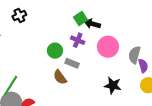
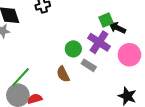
purple cross: (78, 40) -> (99, 42), size x1.5
brown semicircle: (60, 77) -> (63, 74), moved

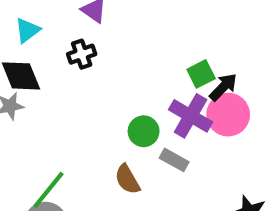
black arrow: (117, 28) -> (223, 87), turned 112
pink circle: (129, 55) -> (228, 115), moved

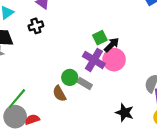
green circle: (144, 131) -> (70, 77), moved

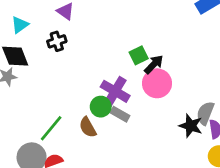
purple cross: (94, 60) -> (115, 91), moved
green line: (17, 99) -> (51, 128), moved
black star: (125, 113) -> (191, 126), moved

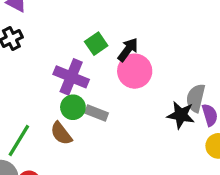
green square: (139, 55) -> (96, 44), moved
purple cross: (115, 91) -> (71, 77), moved

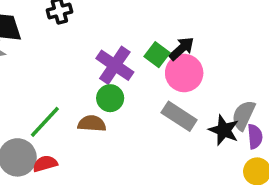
green square: (96, 44) -> (157, 55), moved, turned -30
gray rectangle: (97, 113) -> (179, 116), moved, size x1.4
brown semicircle: (61, 133) -> (92, 124), turned 120

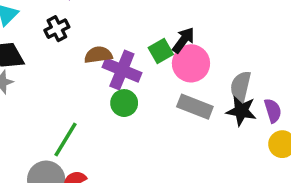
green square: (157, 55) -> (161, 51), turned 35
gray semicircle: (244, 115) -> (241, 86), moved
brown semicircle: (92, 124) -> (98, 55), moved

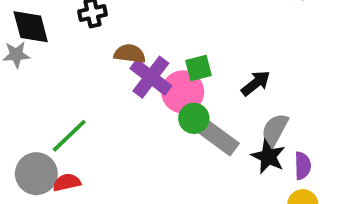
black arrow: (183, 40) -> (256, 83), moved
pink circle: (191, 63) -> (183, 92), moved
green circle: (124, 103) -> (194, 118), moved

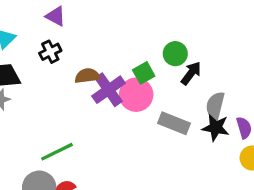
purple cross: (151, 77) -> (109, 90), turned 32
green circle: (194, 118) -> (175, 54), moved
green line: (69, 136) -> (57, 152), turned 32

